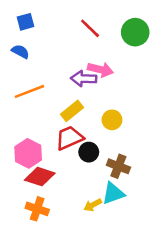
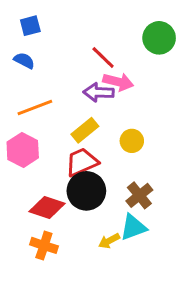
red line: (90, 28) -> (103, 58), moved
black circle: (89, 152) -> (86, 191), moved, size x1.6
pink hexagon: (28, 153) -> (23, 150), moved
brown cross: (118, 166) -> (139, 195), turned 30

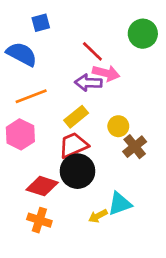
blue square: (30, 26) -> (41, 23), moved
blue semicircle: (24, 61) -> (22, 54), size x1.6
brown cross: (139, 195) -> (135, 147), moved

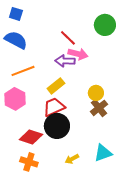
blue square: (41, 23) -> (16, 14), moved, turned 32
yellow circle: (118, 126) -> (96, 93), moved
cyan triangle: (120, 204) -> (103, 153), moved

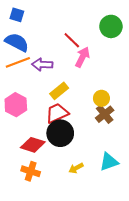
pink arrow: (78, 54) -> (82, 57), turned -78
purple arrow: (65, 61) -> (42, 64), moved
orange line: (23, 71) -> (18, 62), moved

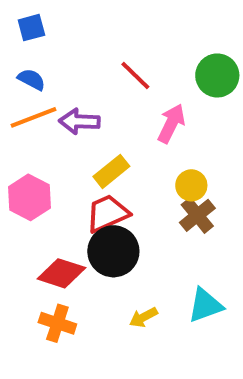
blue square: (17, 15) -> (31, 28), turned -32
green circle: (111, 26) -> (217, 75), moved
blue semicircle: (17, 42) -> (31, 79), size x0.6
pink arrow: (82, 57) -> (171, 123), moved

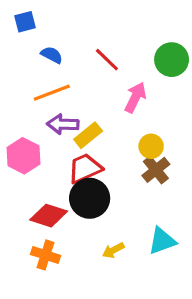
blue semicircle: (31, 79) -> (52, 55), moved
orange line: (33, 117) -> (52, 93), moved
purple arrow: (79, 121) -> (63, 124), moved

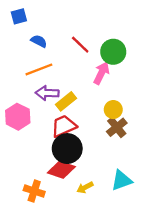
green circle: (172, 60) -> (113, 52), moved
red diamond: (49, 216) -> (61, 170), moved

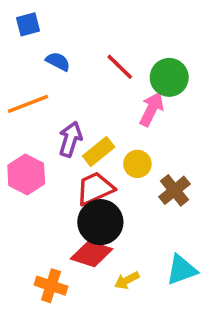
orange line: (39, 69) -> (28, 104), moved
purple arrow: (47, 93) -> (70, 139), turned 105
yellow circle: (113, 110) -> (137, 164), moved

